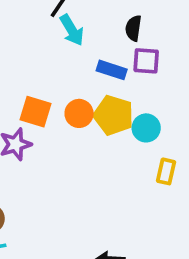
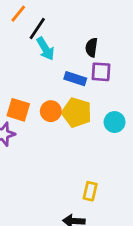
cyan circle: (146, 128) -> (115, 122), moved
yellow rectangle: (166, 171) -> (90, 191), moved

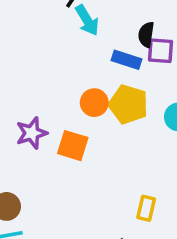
black semicircle: (91, 47) -> (146, 35), moved
orange square: (18, 110) -> (73, 146), moved

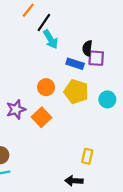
orange circle: (94, 103) -> (46, 87), moved
orange square: (73, 146) -> (42, 117), turned 30

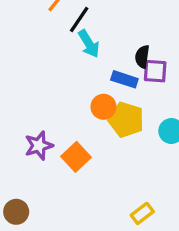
orange circle: (46, 87) -> (103, 107), moved
yellow rectangle: (87, 156) -> (142, 213), turned 40

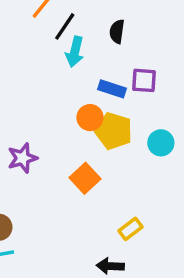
cyan arrow: (89, 44) -> (75, 52), turned 44
black semicircle: (142, 57) -> (117, 31), moved
orange square: (76, 157) -> (85, 178), moved

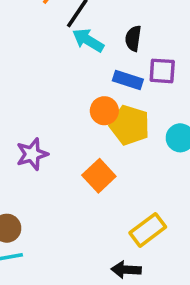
black semicircle: (117, 31) -> (133, 38), moved
cyan arrow: (75, 52) -> (88, 40), turned 108
yellow rectangle: (130, 229) -> (148, 230), size x1.4

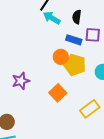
yellow rectangle: (148, 230) -> (90, 109), moved

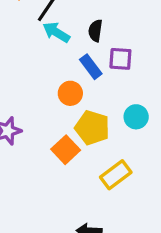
blue rectangle: (74, 40) -> (91, 67), turned 35
yellow pentagon: (75, 65) -> (92, 128), moved

